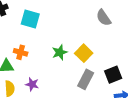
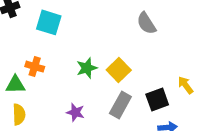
purple star: (32, 84) -> (75, 112), moved

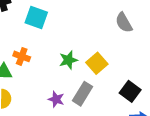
black square: (157, 99) -> (130, 91), turned -36
gray rectangle: (120, 105) -> (83, 94), moved

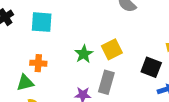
yellow square: (97, 63) -> (112, 49), turned 30

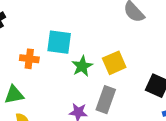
cyan square: (42, 22) -> (59, 42), moved
orange cross: (38, 63) -> (29, 59), moved

